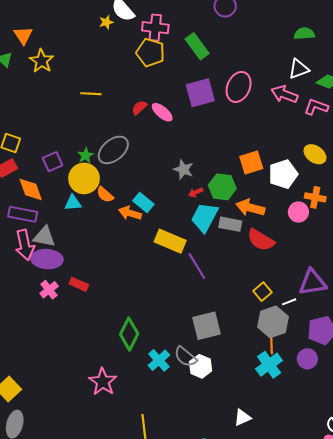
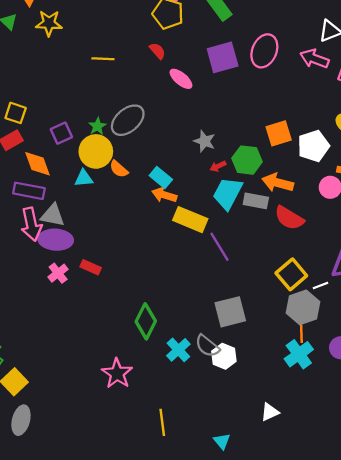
yellow star: (42, 61) -> (49, 23), turned -30
red semicircle: (139, 108) -> (157, 51), moved, turned 91
orange arrow: (130, 213) -> (164, 195), moved
yellow square: (262, 292) -> (291, 274), size x1.5

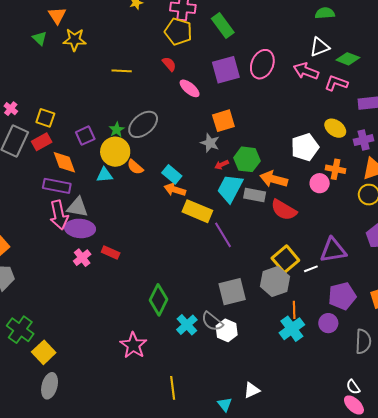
orange square: (279, 133) -> (223, 121), moved
gray hexagon: (303, 307) -> (275, 281), moved
white triangle: (270, 412) -> (252, 390), moved

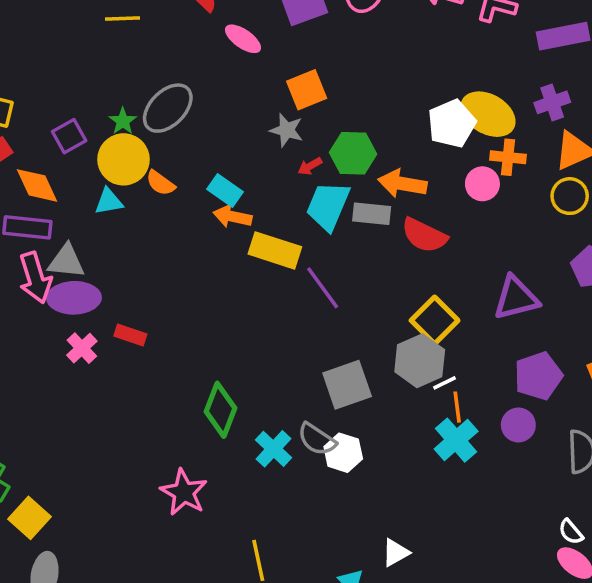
yellow ellipse: (335, 128) -> (488, 114), moved, size x1.4
white line: (311, 269) -> (444, 383), moved

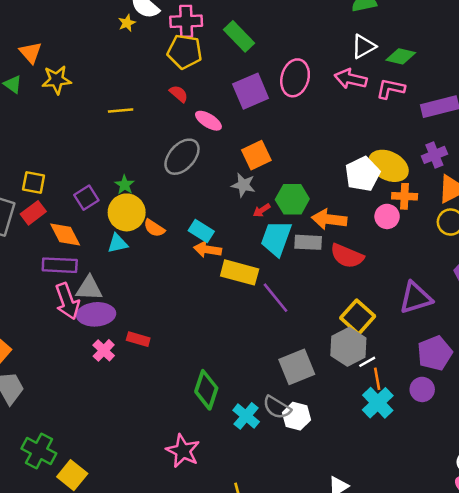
gray ellipse: (168, 108) -> (182, 157), moved

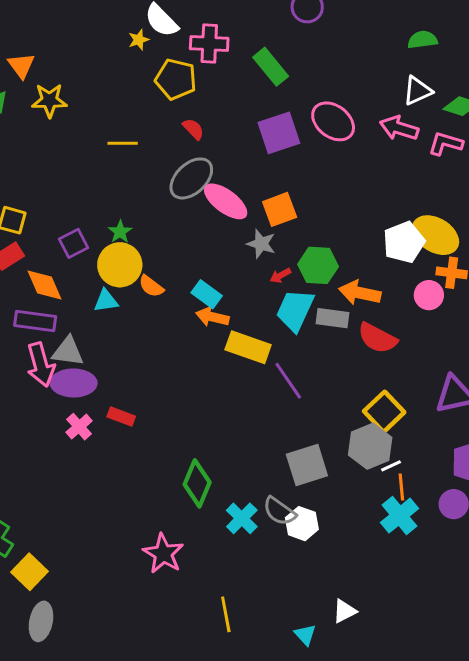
yellow pentagon: (185, 52) -> (176, 79), moved
pink ellipse: (295, 78) -> (333, 121), turned -72
pink ellipse: (208, 121) -> (226, 201), moved, size x1.4
gray ellipse: (182, 157) -> (191, 178), moved

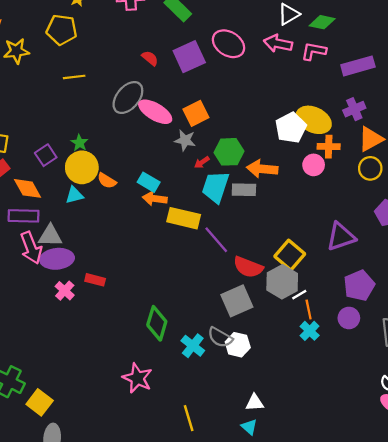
yellow pentagon: (176, 79) -> (62, 30), moved
red semicircle: (193, 129) -> (150, 58), moved
red semicircle: (377, 338) -> (248, 267), moved
cyan cross: (400, 516) -> (310, 331), size x0.7
white triangle: (344, 611) -> (255, 403), moved, turned 30

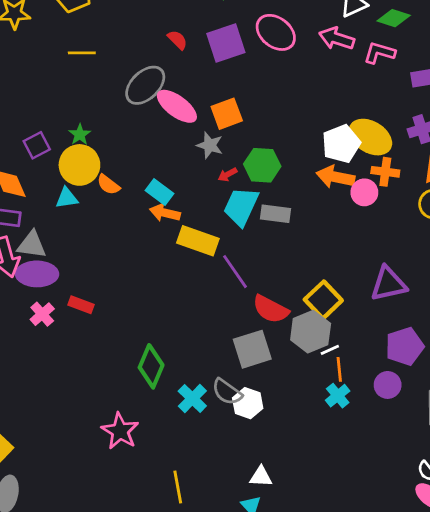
orange arrow: (262, 169) -> (335, 177), moved

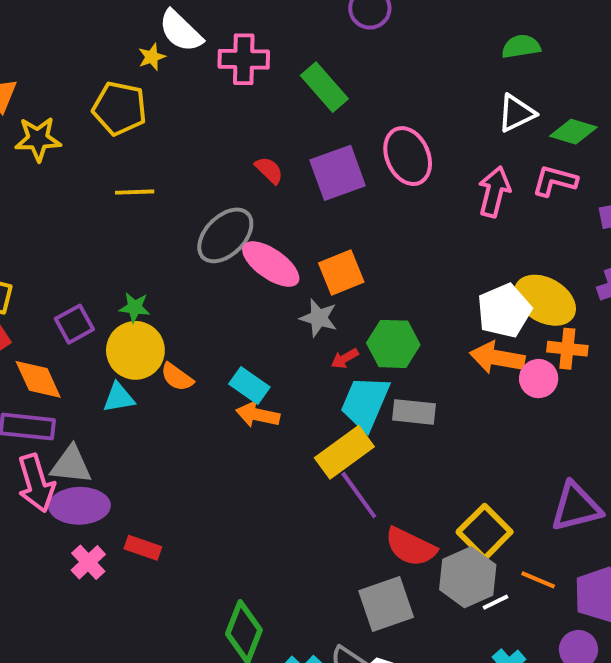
pink ellipse: (276, 32) -> (408, 156), turned 30
pink arrow: (337, 38) -> (494, 192), moved, turned 88
green star: (80, 135) -> (135, 307), turned -30
yellow rectangle: (198, 241) -> (344, 452), moved, turned -54
orange line: (339, 369) -> (538, 580), moved, turned -60

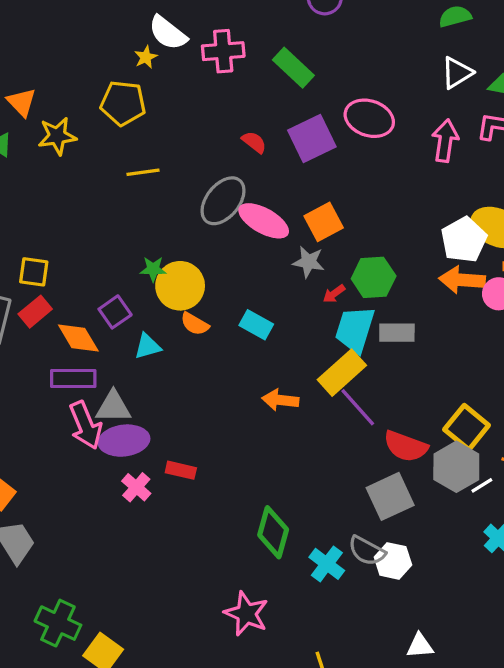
pink ellipse: (408, 156) -> (369, 118), turned -42
purple square: (74, 324) -> (115, 312), moved
yellow circle: (135, 350) -> (180, 286), moved
orange arrow: (258, 415) -> (280, 400), moved

